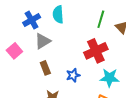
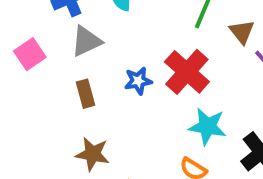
red cross: (96, 51) -> (187, 72), turned -30
blue star: (73, 75) -> (138, 81), moved

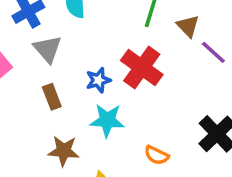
gray triangle: (86, 41) -> (48, 49), turned -40
cyan star: (208, 127) -> (107, 120), moved

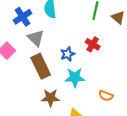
red cross: (142, 68) -> (93, 44), size x0.6
brown rectangle: (52, 97) -> (41, 66), size x1.6

